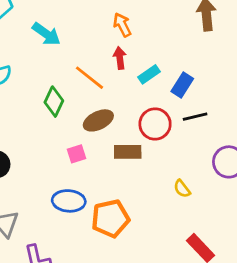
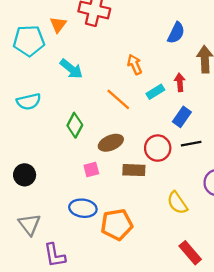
red arrow: (120, 58) -> (180, 82), moved
cyan rectangle: (149, 74) -> (155, 92), moved
orange line: (90, 78) -> (118, 99), moved
yellow semicircle: (182, 189) -> (177, 203), size x1.5

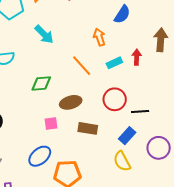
blue semicircle: (176, 33) -> (122, 14), moved
blue rectangle: (182, 117) -> (127, 136), moved
green diamond: (75, 125) -> (41, 83), turned 50
red circle: (158, 148) -> (115, 99), moved
blue ellipse: (83, 208) -> (40, 156), turned -55

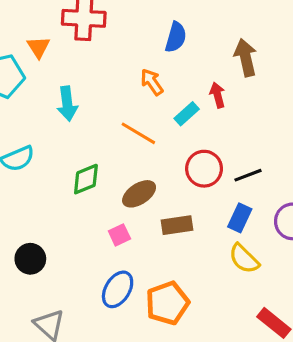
cyan arrow: (44, 34) -> (67, 104), turned 55

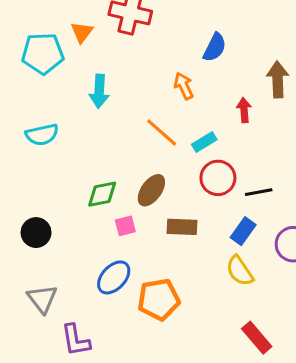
cyan rectangle: (187, 114) -> (204, 142), moved
green diamond: (86, 179) -> (102, 194), moved
brown ellipse: (139, 194) -> (151, 190), turned -32

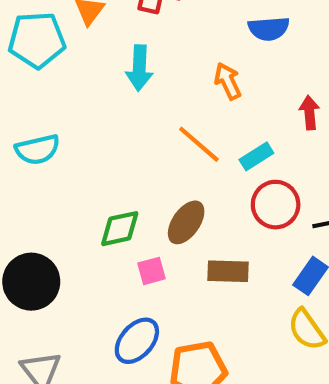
blue semicircle: (215, 47) -> (269, 29), turned 60
cyan arrow: (99, 91) -> (139, 68), moved
black circle: (36, 233) -> (31, 282), size x1.4

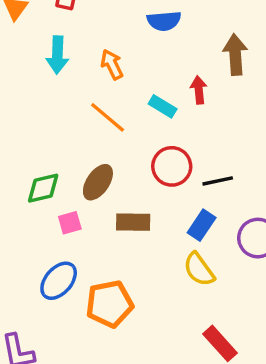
orange arrow: (228, 81) -> (112, 64), moved
cyan rectangle: (256, 156) -> (163, 106), moved, turned 64

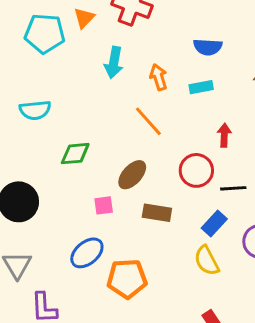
red arrow: (199, 90) -> (224, 135), moved
cyan rectangle: (163, 106) -> (201, 87), moved, turned -50
green diamond: (43, 188) -> (75, 154), moved

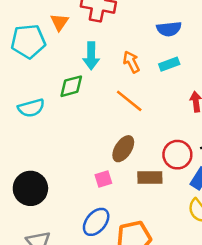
green diamond: (75, 154) -> (71, 86), moved
red circle: (196, 170) -> (177, 155), moved

